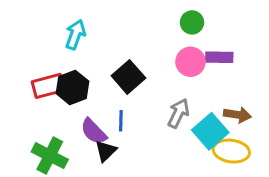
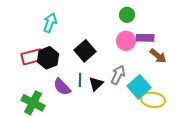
brown arrow: (237, 115) -> (158, 56), moved, turned 30
black triangle: (106, 151) -> (96, 84), moved

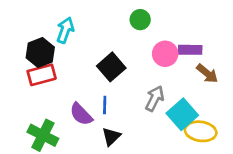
green circle: (127, 15) -> (140, 20), moved
black hexagon: (48, 58) -> (40, 52), moved
black triangle: (96, 84) -> (111, 137), moved

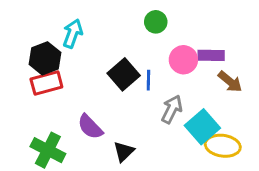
blue line: (105, 105) -> (148, 80), moved

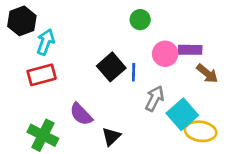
cyan arrow: (73, 34) -> (46, 42), moved
black hexagon: (45, 58) -> (22, 21), moved

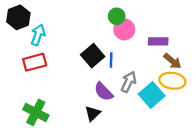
pink circle: (165, 54) -> (124, 29), moved
purple semicircle: (81, 114) -> (104, 92), moved
yellow ellipse: (201, 131) -> (172, 81), moved

